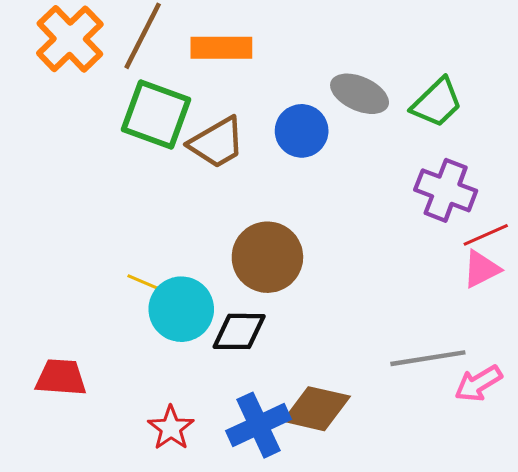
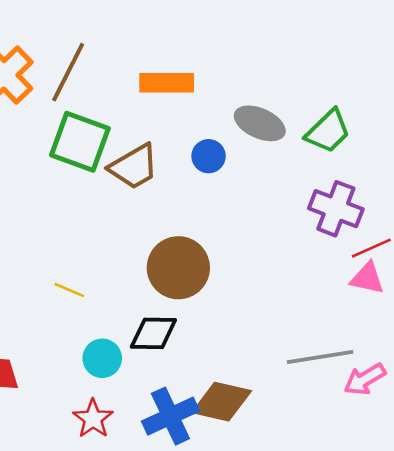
orange rectangle: (221, 48) -> (167, 83), moved
blue circle: (302, 131) -> (209, 156), size x0.7
pink triangle: (481, 269) -> (367, 278), turned 39
cyan circle: (181, 309) -> (102, 358), moved, size x0.7

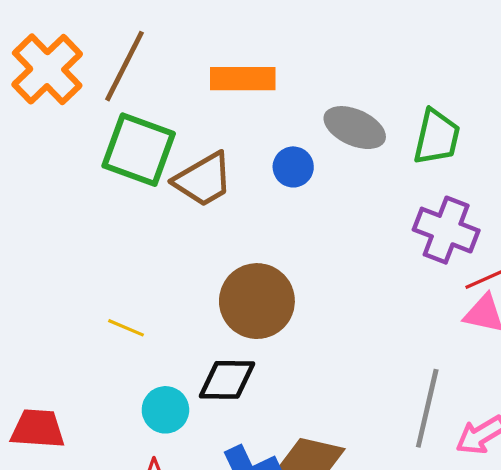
green trapezoid: (328, 131) -> (437, 137), turned -33
gray line: (320, 357) -> (427, 408), turned -68

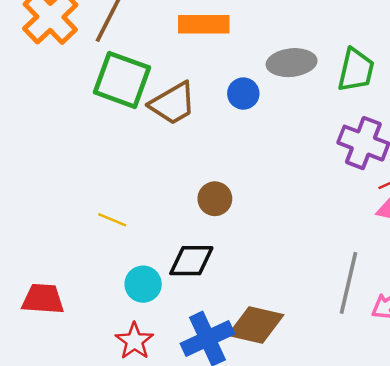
gray ellipse: (355, 128) -> (292, 63), turned -30
brown circle: (257, 301) -> (215, 199), size x0.6

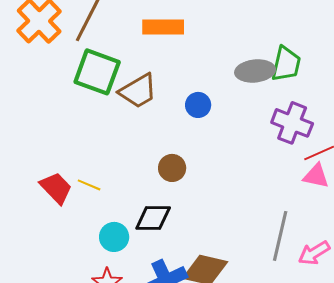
gray ellipse: (292, 63) -> (255, 71), moved
blue circle: (243, 94) -> (198, 105), moved
red trapezoid: (43, 299) -> (56, 188), moved, turned 42

